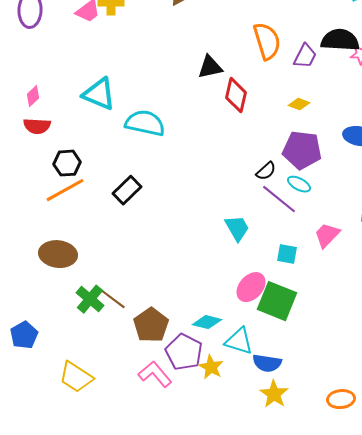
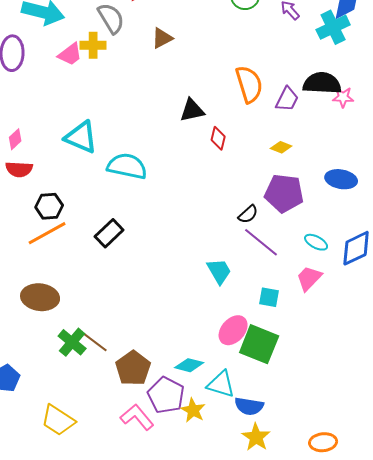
red diamond: (236, 95) -> (218, 138), size x0.7
cyan ellipse: (299, 184) -> (316, 242), moved

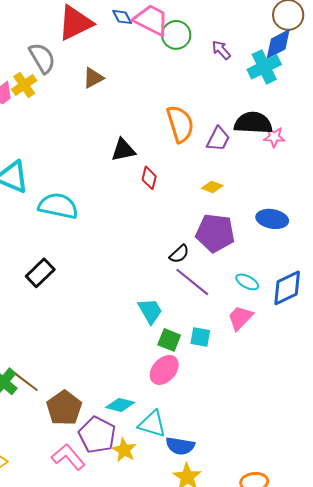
yellow cross: (93, 45) -> (24, 85), turned -35
green square: (259, 344) -> (169, 340), moved, size x0.6

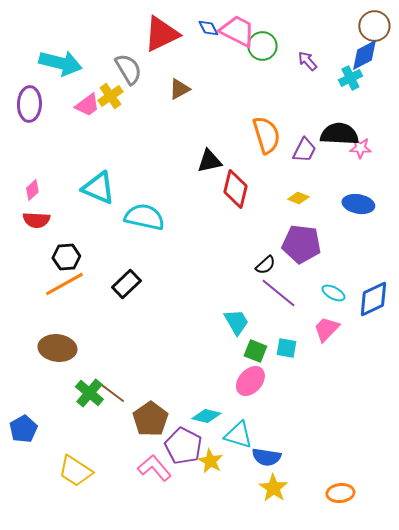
cyan cross: (264, 67) -> (350, 78), size x0.7
red diamond: (149, 178) -> (235, 189), size x1.6
blue ellipse: (272, 219) -> (358, 204), moved

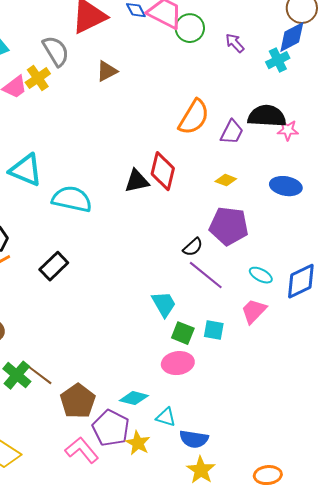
orange semicircle: (266, 135) -> (194, 117), turned 48
black triangle: (209, 161) -> (137, 181), moved
pink ellipse: (250, 381) -> (178, 363), turned 40
cyan triangle: (238, 435) -> (166, 417), size x0.7

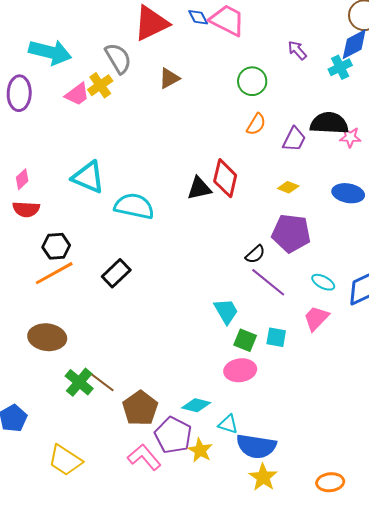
green circle: (190, 28) -> (252, 81), moved
orange semicircle: (194, 117) -> (256, 124), size x0.6
blue semicircle: (194, 439) -> (256, 446), size x1.4

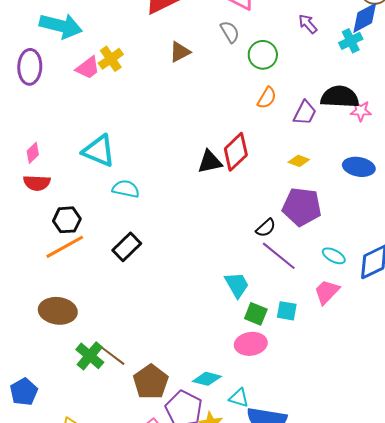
gray semicircle: (118, 58) -> (230, 32), moved, size x0.7
red diamond: (225, 178) -> (236, 152), turned 33
cyan semicircle: (134, 206) -> (126, 189), moved, size x0.7

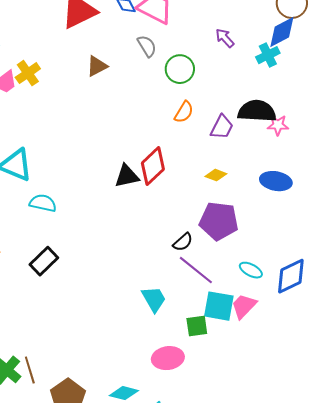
cyan square: (287, 311) -> (219, 306), moved, size x1.5
green square: (256, 314) -> (197, 326), moved, turned -30
brown line: (113, 356) -> (30, 370), turned 36

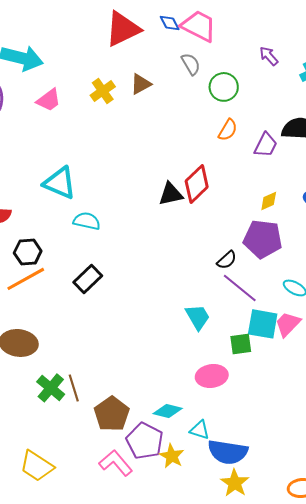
yellow cross: (28, 73) -> (103, 91), moved
yellow diamond: (216, 175) -> (269, 201), moved, turned -45

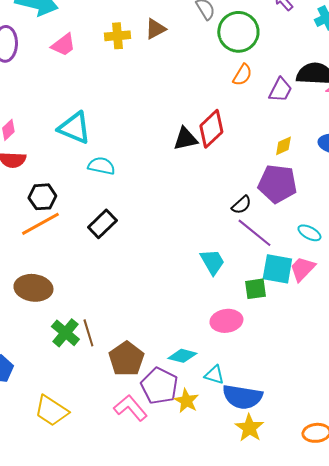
green circle: (224, 87) -> (238, 32), size x1.4
yellow cross: (103, 91) -> (117, 36), turned 30

